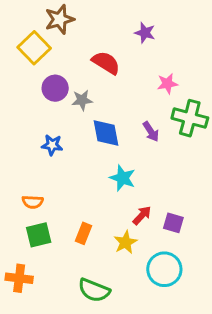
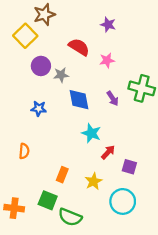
pink star: (167, 84) -> (107, 60), moved
orange semicircle: (33, 202) -> (24, 151), turned -88
red arrow: (142, 215) -> (108, 152), moved
green square: (39, 235) -> (48, 200), moved, turned 36

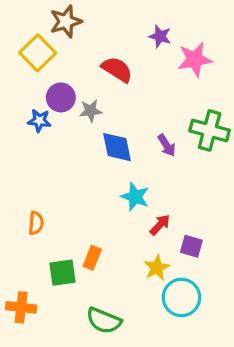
pink star: (107, 60) -> (195, 59), moved, size x1.5
blue star: (39, 109) -> (39, 121), moved
yellow star: (94, 181) -> (157, 268), moved
green square: (48, 200) -> (62, 273), moved, turned -30

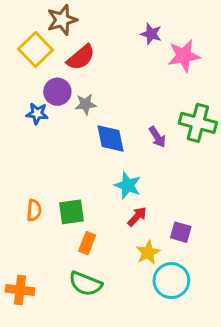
red semicircle: (117, 69) -> (81, 57), moved, turned 108
red arrow: (160, 225) -> (137, 217), moved
green square: (62, 273) -> (71, 212), moved
green semicircle: (104, 321) -> (86, 284), moved

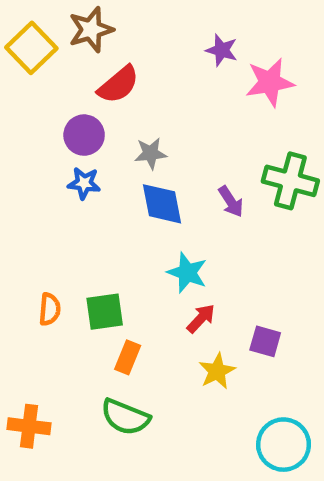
yellow square: (36, 50) -> (31, 48), moved
gray star: (86, 104) -> (151, 153), moved
blue star: (37, 114) -> (84, 183), moved
cyan circle: (171, 281) -> (284, 445), moved

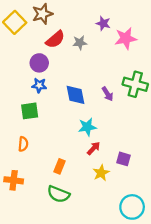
gray star: (151, 153) -> (80, 43), moved
cyan star: (187, 273) -> (87, 127), turned -30
green square: (105, 312) -> (30, 111), moved
orange cross: (29, 426) -> (14, 180), moved

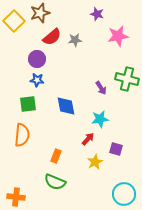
purple star: (103, 23) -> (97, 14), moved
blue diamond: (76, 95) -> (66, 106), moved
cyan star: (87, 127) -> (100, 119), moved
orange semicircle: (23, 144) -> (22, 135), size x1.6
orange cross: (14, 180) -> (16, 197), moved

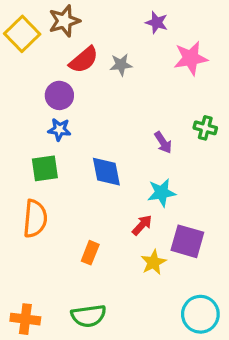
green cross: (127, 79) -> (205, 128), size x0.6
purple square: (116, 149) -> (187, 241), size x1.5
green semicircle: (55, 182) -> (89, 316), moved, turned -30

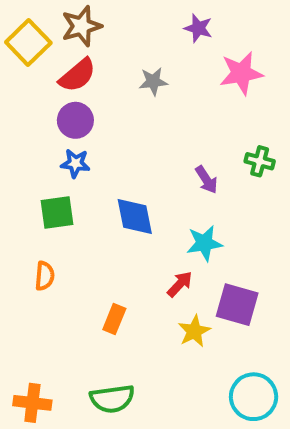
red semicircle: (84, 60) -> (77, 75), moved
orange semicircle: (35, 219) -> (45, 276), size x0.6

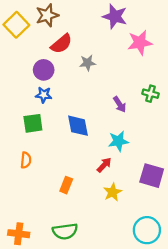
purple star: (198, 28) -> (115, 16), size x1.5
red semicircle: (77, 75) -> (61, 44), moved
gray star: (153, 81) -> (88, 63), moved
purple square: (237, 305) -> (152, 176), moved

